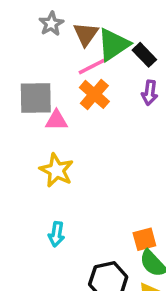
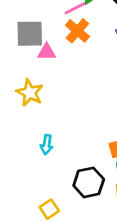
yellow star: (56, 170) -> (30, 93), moved

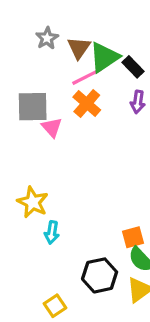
pink triangle: (47, 52) -> (52, 127), turned 48
yellow star: (30, 93) -> (33, 202), moved

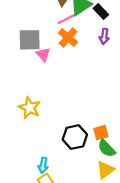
cyan arrow: (52, 232) -> (43, 165), moved
black hexagon: (100, 275) -> (75, 137), moved

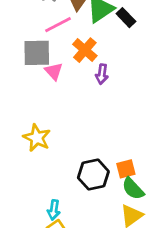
pink line: (68, 18) -> (58, 25), moved
purple arrow: (104, 36) -> (102, 74), moved

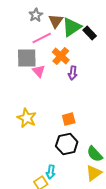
orange square: (126, 169) -> (69, 119), moved
cyan arrow: (54, 210) -> (51, 172), moved

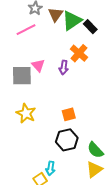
pink line: (42, 38) -> (26, 30), moved
orange cross: (61, 56) -> (79, 53), moved
gray square: (27, 58) -> (22, 76), moved
purple arrow: (73, 73) -> (64, 67), moved

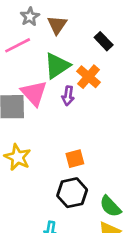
green triangle: (72, 21) -> (57, 66), moved
pink triangle: (38, 65) -> (34, 93), size x1.5

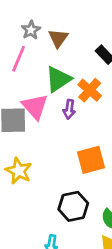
pink line: (18, 45) -> (19, 59), turned -40
orange square: (75, 159) -> (91, 160), moved, size x1.5

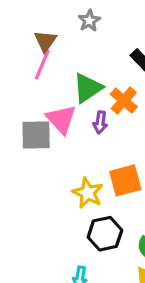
gray star: (31, 30) -> (89, 21), moved
brown triangle: (58, 38) -> (45, 41), moved
yellow star: (19, 171) -> (88, 193), moved

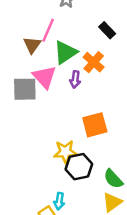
brown triangle: (45, 41) -> (32, 45), moved
pink line: (42, 64) -> (48, 30), moved
yellow star: (88, 193) -> (65, 152), moved, turned -30

